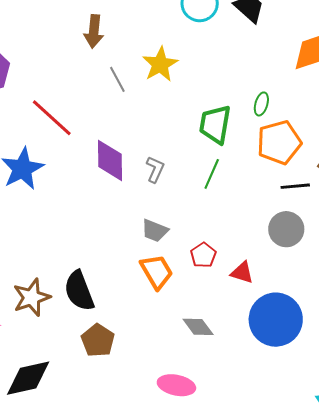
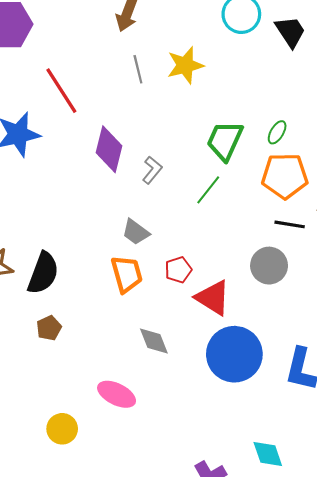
red triangle: (242, 273) -> (213, 298), size x1.5
black semicircle: (79, 291) -> (43, 273), turned -153
brown pentagon: (98, 340) -> (49, 328), size x0.7

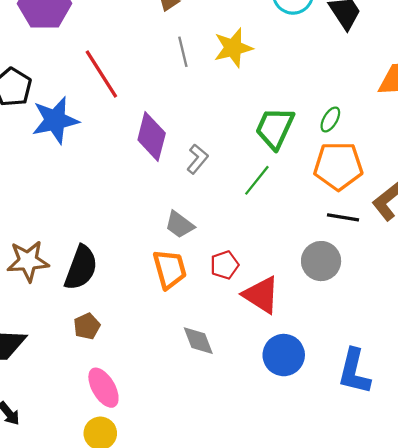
blue circle: (234, 354) -> (284, 355), size x0.7
pink ellipse: (117, 394) -> (103, 388), moved, turned 33

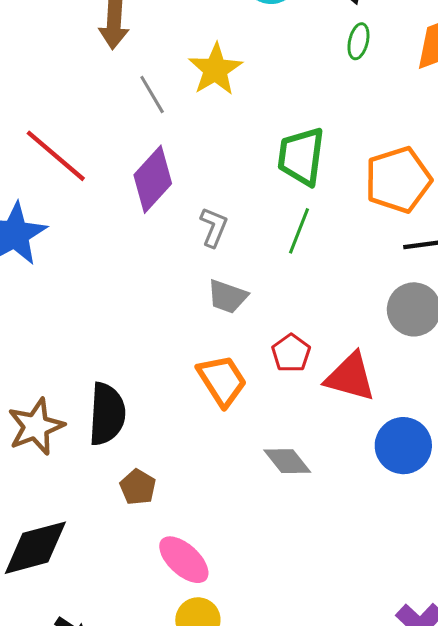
green ellipse: (330, 119) -> (358, 41), moved
purple diamond: (152, 137) -> (153, 179), moved, turned 45
gray trapezoid: (180, 225) -> (227, 296), moved

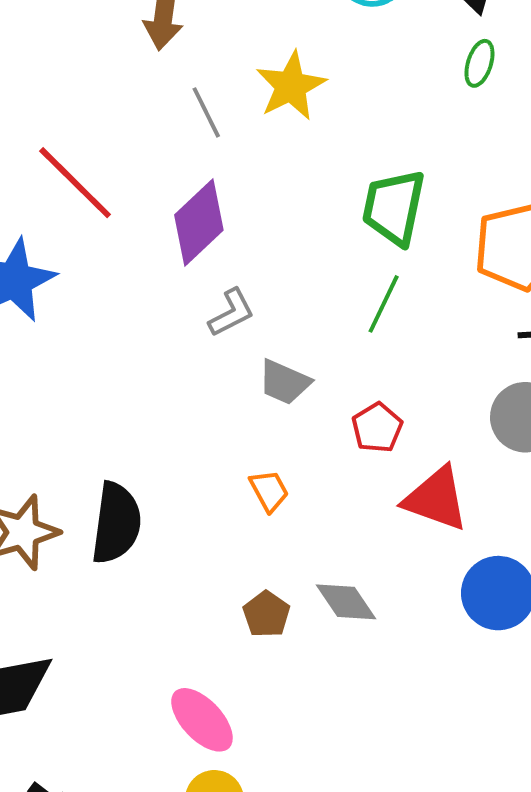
gray L-shape: (214, 227) -> (231, 313), moved, turned 36
red pentagon: (291, 353) -> (377, 428), moved
orange trapezoid: (222, 380) -> (269, 491), size x0.6
brown pentagon: (138, 487) -> (266, 614), moved

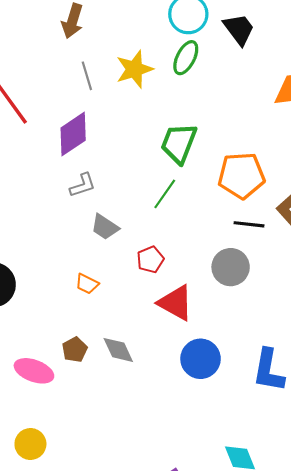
green ellipse: (479, 63) -> (186, 58), moved, size x1.4
orange trapezoid: (269, 491) -> (87, 284), turned 135
pink ellipse: (202, 720) -> (34, 371), moved, turned -36

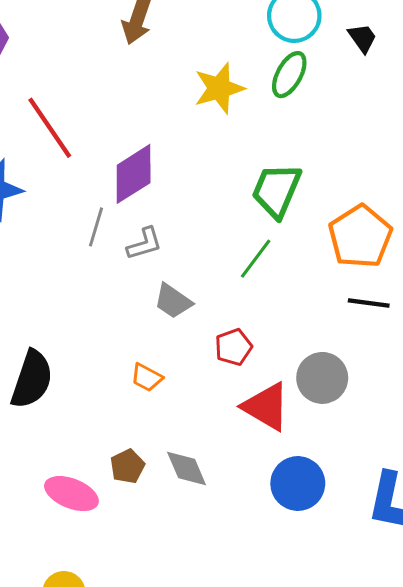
black trapezoid: (239, 29) -> (362, 38), size x0.7
gray line: (87, 76) -> (96, 227), moved, turned 32
orange pentagon: (241, 176) -> (360, 237), turned -30
gray circle: (231, 267) -> (322, 378), moved

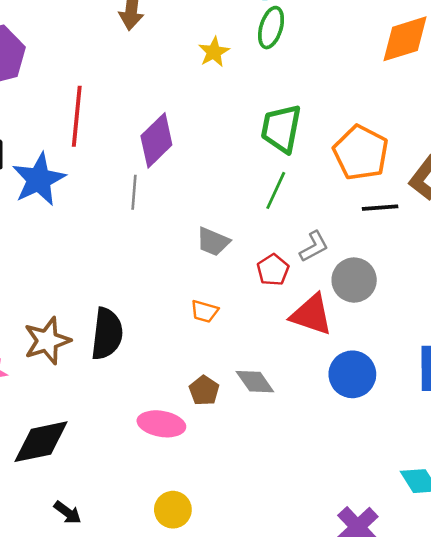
yellow star: (219, 88) -> (214, 52), size x0.7
red line: (50, 128) -> (77, 116), turned 52
gray L-shape: (144, 244) -> (314, 247), moved

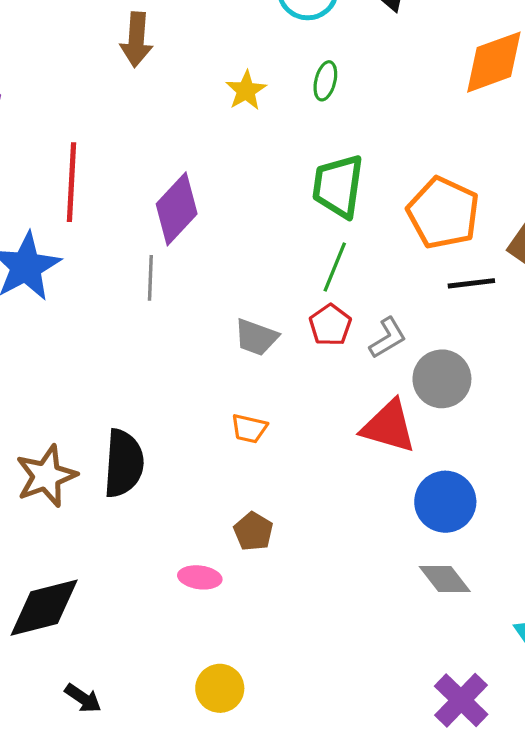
green ellipse: (271, 28) -> (325, 81), moved, size x0.7
red pentagon: (273, 270) -> (330, 325), moved
gray diamond: (255, 382) -> (445, 579), moved
pink ellipse: (161, 424) -> (200, 577), size x0.7

